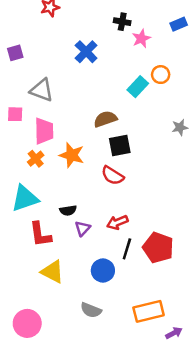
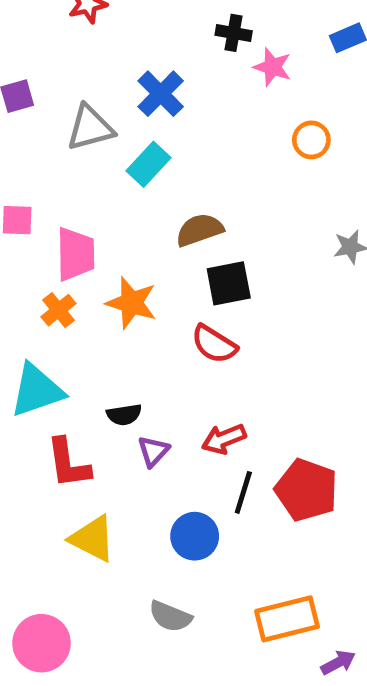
pink star: (141, 38) -> (272, 67), turned -30
cyan rectangle: (138, 87) -> (148, 164), moved
gray triangle: (42, 90) -> (90, 128), moved, turned -35

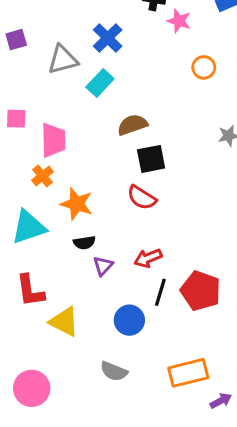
orange star: (131, 303) -> (77, 204), moved
red L-shape: (68, 463) -> (30, 291), moved

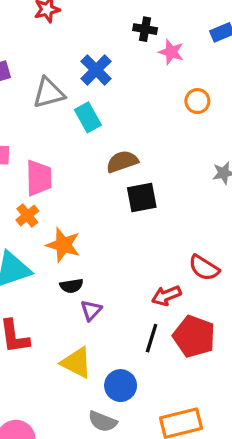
cyan rectangle: (100, 83) -> (88, 117), turned -72
red semicircle: (142, 198) -> (204, 268), moved
red arrow: (148, 258) -> (166, 296), moved
blue circle: (129, 320) -> (121, 386), moved
yellow triangle: (64, 322) -> (76, 363), moved

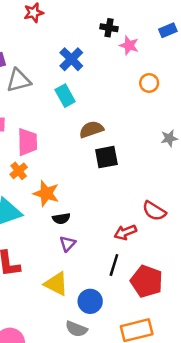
gray triangle: (49, 93) -> (19, 80), moved
black semicircle: (71, 286) -> (61, 219), moved
red pentagon: (194, 336) -> (147, 281), moved

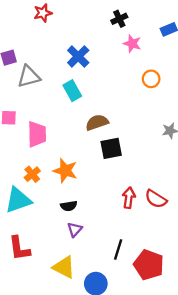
black cross: (109, 28) -> (119, 19), moved, turned -35
orange cross: (19, 171) -> (32, 174), moved
orange star: (46, 193) -> (65, 171), moved
red arrow: (125, 232) -> (129, 198), moved, turned 120

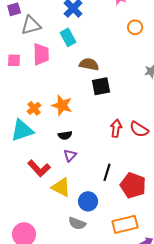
brown semicircle: (97, 122) -> (89, 64), turned 30
pink trapezoid: (37, 134) -> (41, 54), moved
red L-shape: (19, 248) -> (39, 168), moved, turned -35

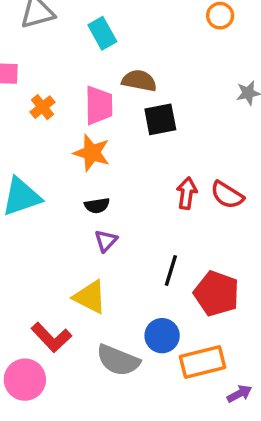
pink trapezoid: (41, 54) -> (99, 105), moved
orange cross: (34, 108) -> (42, 107), moved
red L-shape: (39, 168) -> (51, 337), moved
blue circle: (88, 201) -> (162, 336), moved
gray semicircle: (77, 223) -> (118, 360), size x1.4

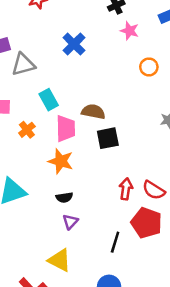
cyan rectangle: (102, 33) -> (49, 100), moved
red pentagon: (217, 293) -> (146, 223), moved

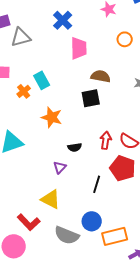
cyan rectangle: (49, 100) -> (42, 80), moved
brown semicircle: (93, 112) -> (101, 76), moved
pink trapezoid: (66, 129) -> (79, 48), moved
black semicircle: (64, 197) -> (75, 147), moved

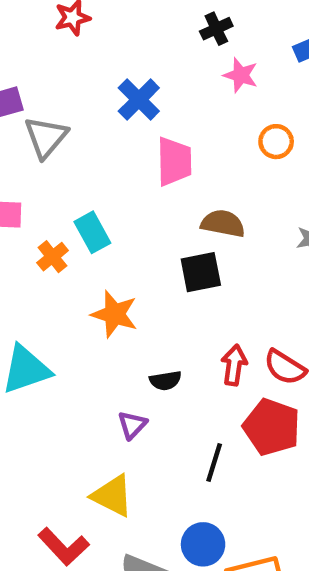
gray triangle: (21, 37) -> (46, 137), turned -35

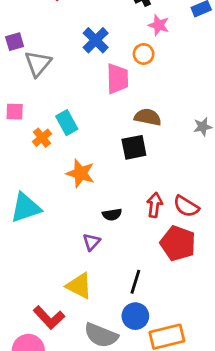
orange circle: (276, 142) -> (144, 54), moved
black line: (214, 462) -> (135, 282), moved

